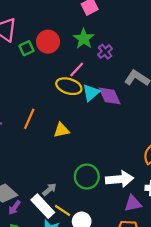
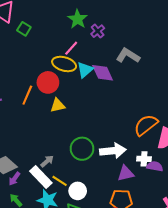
red circle: (48, 42) -> (48, 82), moved
green square: (27, 48) -> (24, 29), turned -32

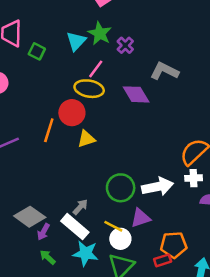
cyan triangle: (85, 70) -> (76, 41), moved
white cross: (144, 159) -> (194, 178), moved
purple triangle: (126, 173) -> (141, 218), moved
yellow line: (60, 181) -> (113, 226), moved

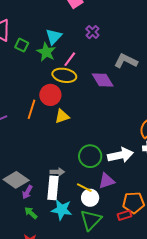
green star: (100, 33) -> (46, 52), moved
purple cross: (125, 45) -> (92, 32), moved
gray arrow: (80, 207) -> (57, 172), turned 48
white rectangle: (75, 227) -> (53, 188), turned 55

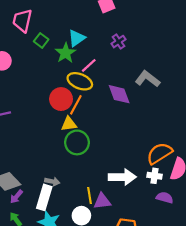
orange line: (32, 109) -> (76, 105), moved
green circle: (90, 156) -> (77, 142), moved
yellow line: (84, 188) -> (89, 195), moved, turned 42

